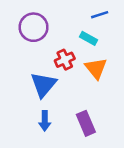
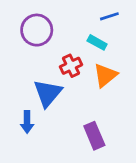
orange triangle: (96, 68) -> (105, 75), turned 30
blue arrow: (45, 121) -> (27, 122), moved

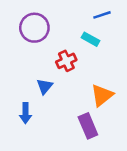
orange triangle: (105, 75) -> (102, 95), moved
blue triangle: (48, 93) -> (45, 86), size x0.6

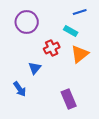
orange triangle: (102, 95) -> (80, 54), moved
blue arrow: (25, 113) -> (20, 89), turned -35

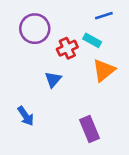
red cross: (52, 48) -> (67, 48), moved
blue triangle: (35, 68) -> (53, 79), moved

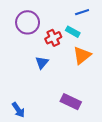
blue arrow: (26, 116) -> (18, 110), moved
purple rectangle: (89, 129) -> (71, 102), turned -42

